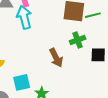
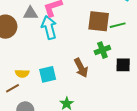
cyan square: (22, 82) -> (48, 74), moved

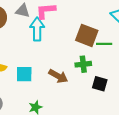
brown arrow: (81, 68) -> (58, 76), turned -48

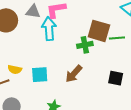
green cross: (83, 64) -> (85, 45), moved
brown arrow: (58, 76) -> (74, 74), turned 108

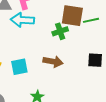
cyan arrow: (49, 29) -> (22, 20), turned -75
brown arrow: (74, 74) -> (53, 61), turned -114

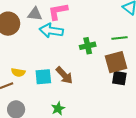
brown square: (72, 16) -> (116, 62), moved, turned -30
brown arrow: (53, 61) -> (64, 75), moved, turned 30

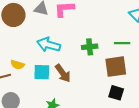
cyan arrow: (51, 31) -> (49, 45), moved
black square: (119, 78) -> (116, 93), moved

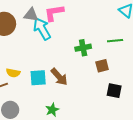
cyan arrow: (49, 45) -> (42, 29), moved, turned 50
brown square: (116, 67) -> (102, 66), moved, size x0.6

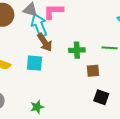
brown arrow: (59, 77) -> (45, 42), moved
cyan square: (38, 78) -> (35, 63), moved

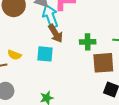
brown square: (93, 71) -> (103, 63), size x1.6

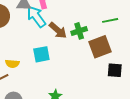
brown arrow: (56, 33) -> (58, 30), moved

